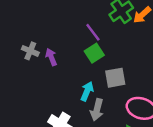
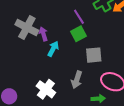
gray cross: (30, 51) -> (27, 28), size x1.6
cyan arrow: (87, 91) -> (53, 49), moved

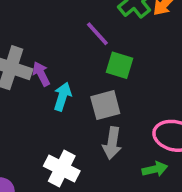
green square: (79, 34) -> (119, 65), moved, turned -35
gray square: (94, 55) -> (105, 105), moved

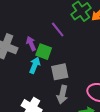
green square: (119, 65) -> (44, 52), moved
purple arrow: (41, 74) -> (31, 44), moved

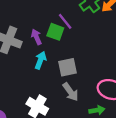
green square: (44, 52) -> (55, 32), moved
gray arrow: (62, 95) -> (71, 92), turned -48

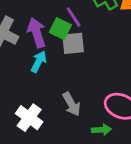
purple arrow: (36, 37) -> (37, 33), size x1.5
gray square: (68, 67) -> (73, 43), moved

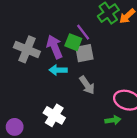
cyan arrow: (39, 62) -> (58, 70), turned -112
gray arrow: (72, 104) -> (87, 85), moved

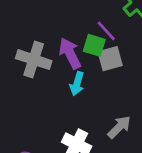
cyan arrow: (58, 70) -> (77, 84), turned -70
gray arrow: (87, 85) -> (119, 127), moved, turned -96

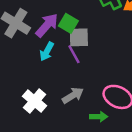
purple line: (106, 31) -> (74, 54), moved
purple arrow: (70, 53) -> (47, 25), turned 55

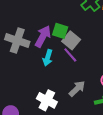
gray square: (79, 37) -> (71, 40), turned -36

